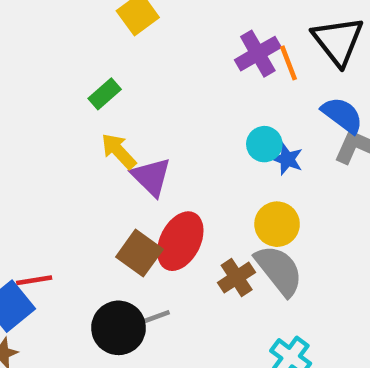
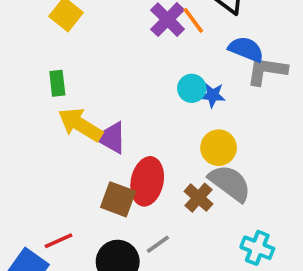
green rectangle: (105, 94) -> (57, 83), turned -40
yellow arrow: (119, 151) -> (80, 125), size x1.4
red line: (34, 280) -> (58, 241), moved
gray line: (155, 317) -> (158, 244), moved

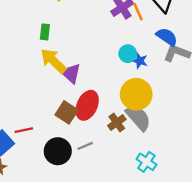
yellow circle: (219, 148) -> (136, 94), size x1.4

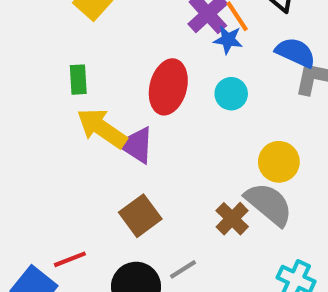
blue star: (140, 61) -> (228, 40), moved
yellow circle: (136, 94) -> (279, 162), moved, size x0.7
red ellipse: (87, 105) -> (168, 87), moved
brown square: (67, 112) -> (140, 216), turned 30

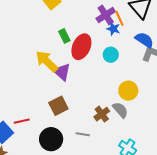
green rectangle: (78, 80) -> (64, 36), moved, turned -32
gray semicircle: (269, 204) -> (120, 110), size x0.7
gray line: (183, 269) -> (83, 134), moved, turned 32

